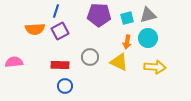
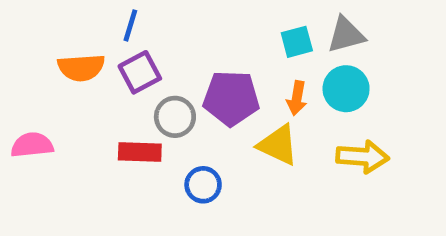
purple pentagon: (99, 15) -> (231, 98), moved
gray circle: (90, 57) -> (175, 117), moved
blue circle: (65, 86) -> (203, 185), moved

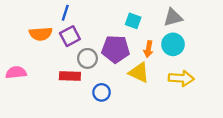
cyan square: (297, 42) -> (133, 21), moved, turned 35

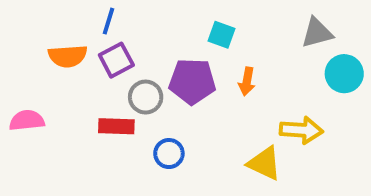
gray triangle: (173, 17) -> (317, 33), moved
cyan circle: (173, 44) -> (344, 74), moved
yellow triangle: (139, 72) -> (264, 163), moved

